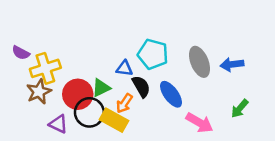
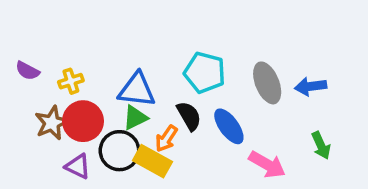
yellow cross: (45, 68) -> (71, 81), moved, size x0.6
blue triangle: (124, 68) -> (137, 90), moved, size x1.6
red circle: (78, 94) -> (83, 121), moved
green arrow: (240, 108) -> (321, 145), turned -66

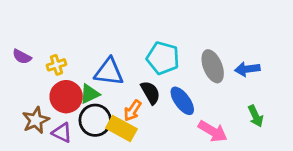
green triangle: (135, 118) -> (90, 94), moved
brown star: (52, 123) -> (36, 120), moved

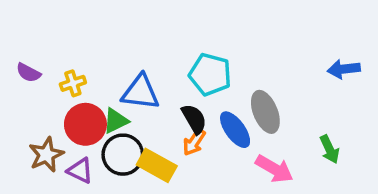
gray ellipse: (213, 66) -> (265, 112), moved
blue arrow: (247, 69) -> (344, 69), moved
orange arrow: (132, 111) -> (194, 142), moved

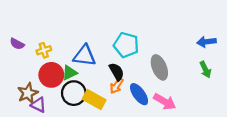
blue ellipse: (235, 130) -> (139, 94), moved
green arrow: (330, 149) -> (205, 70), moved
purple triangle: (80, 171) -> (38, 105), moved

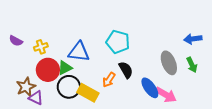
gray ellipse: (159, 67) -> (169, 63), moved
black semicircle: (117, 72) -> (126, 70), moved
blue ellipse: (139, 94) -> (150, 88), moved
pink arrow: (165, 102) -> (166, 95), moved

